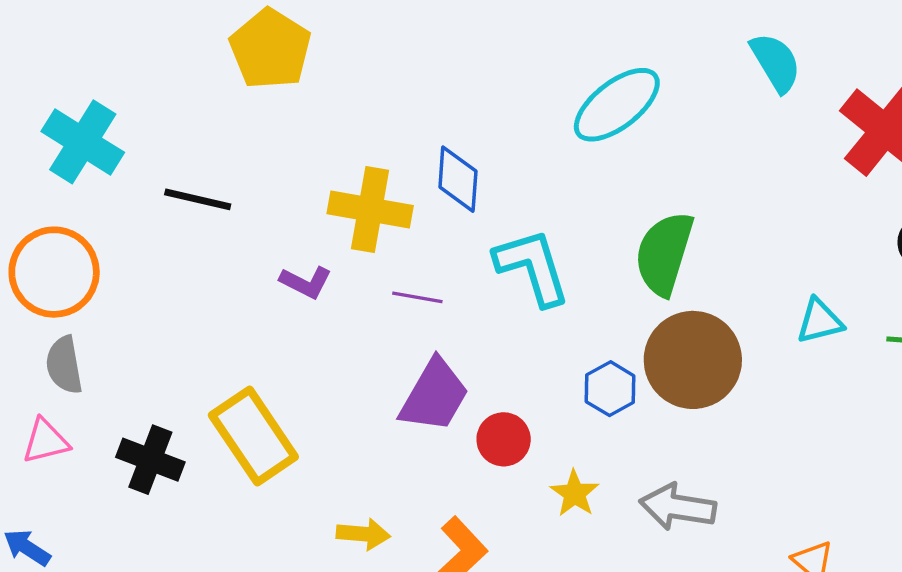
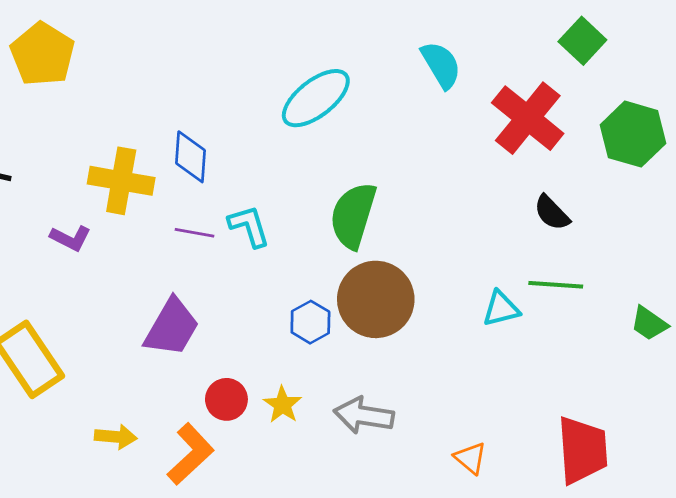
cyan L-shape: (532, 267) -> (249, 226), size x0.7
purple line: (417, 297) -> (194, 233), moved
cyan triangle: (820, 321) -> (501, 309), moved
red circle: (504, 439) -> (226, 399), moved

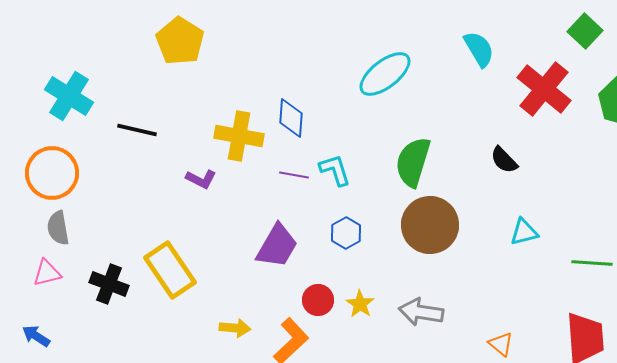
black semicircle: (552, 213) -> (504, 160), moved
green line: (556, 285) -> (592, 263), moved
blue hexagon: (310, 322) -> (346, 233), moved

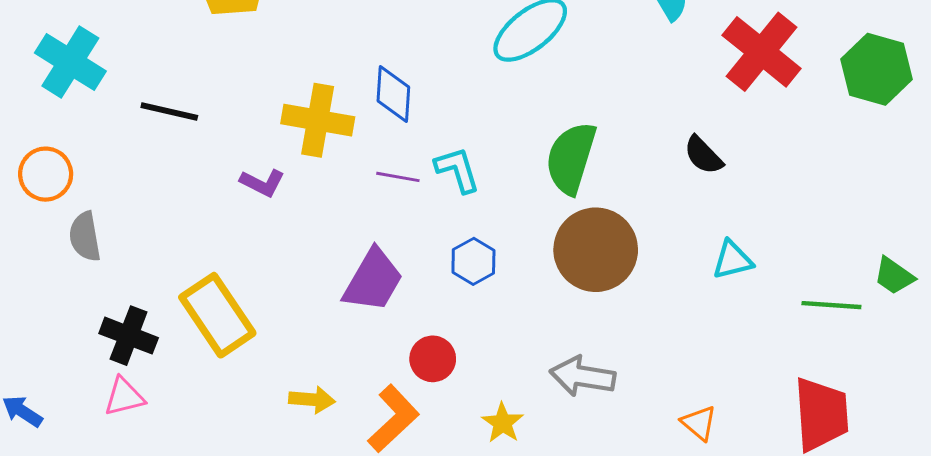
orange circle: (52, 173) -> (46, 174), size x0.7
gray semicircle: (58, 228) -> (85, 237), moved
pink triangle: (47, 273) -> (124, 397), moved
yellow star: (360, 304) -> (503, 423), moved

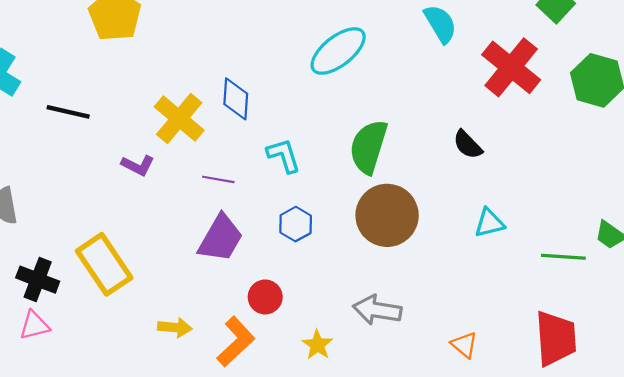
yellow cross: (318, 120) -> (179, 118), turned 30
purple line: (398, 177) -> (218, 179), moved

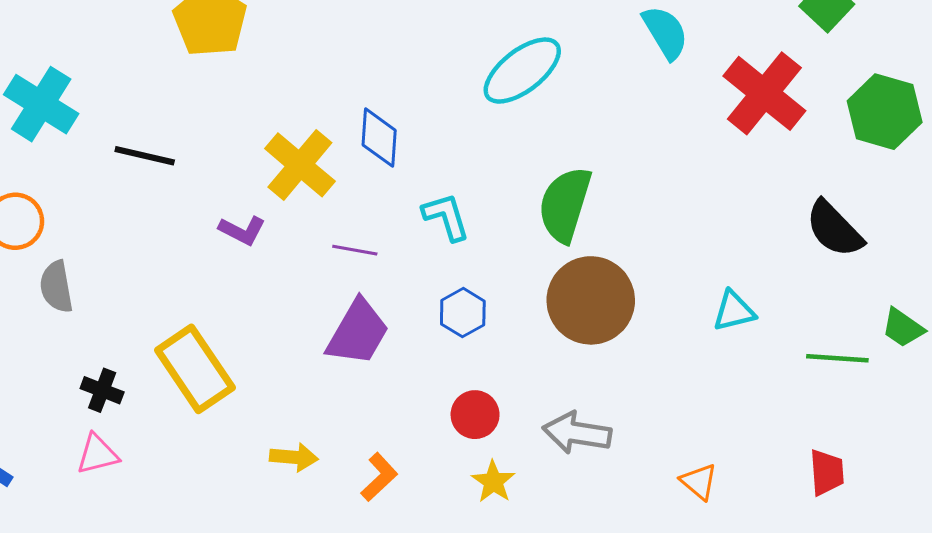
black semicircle: (468, 145) -> (834, 229), moved, size x1.4
black cross: (38, 280) -> (102, 390), size x0.7
red circle: (265, 297) -> (475, 415), moved
red trapezoid: (556, 338) -> (827, 472), size x0.6
orange L-shape: (236, 342) -> (379, 477), size x0.7

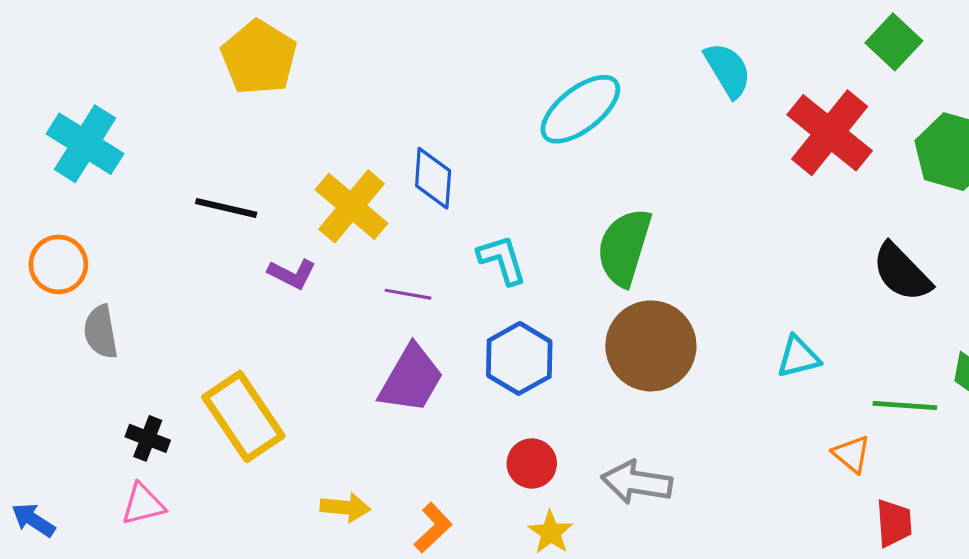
black line: (145, 156) -> (226, 208), moved
blue hexagon: (463, 313) -> (519, 358), size x1.4
orange triangle: (699, 482) -> (852, 454), moved

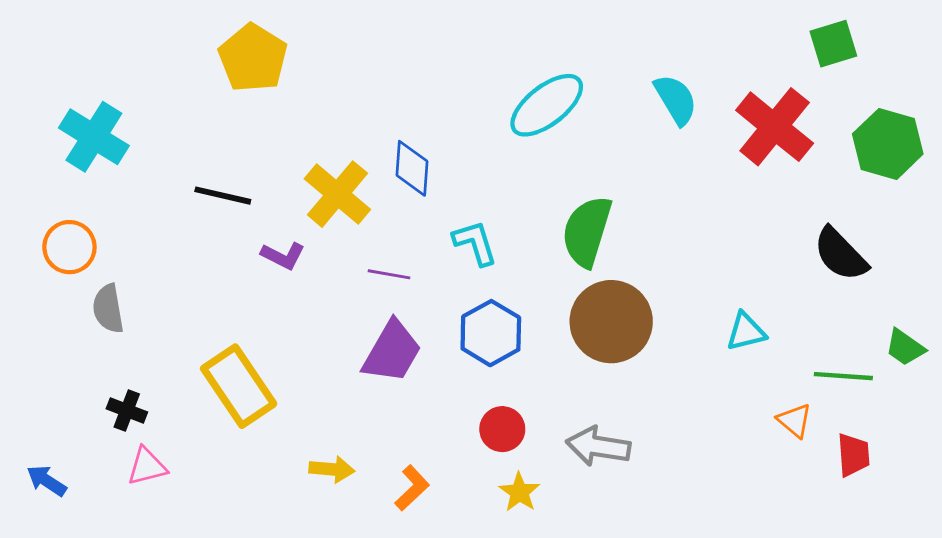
green square: (894, 42) -> (833, 44), turned 30
cyan semicircle: (728, 70) -> (676, 99), moved
black cross: (148, 438) -> (127, 410), moved
red trapezoid: (894, 523) -> (853, 455), moved

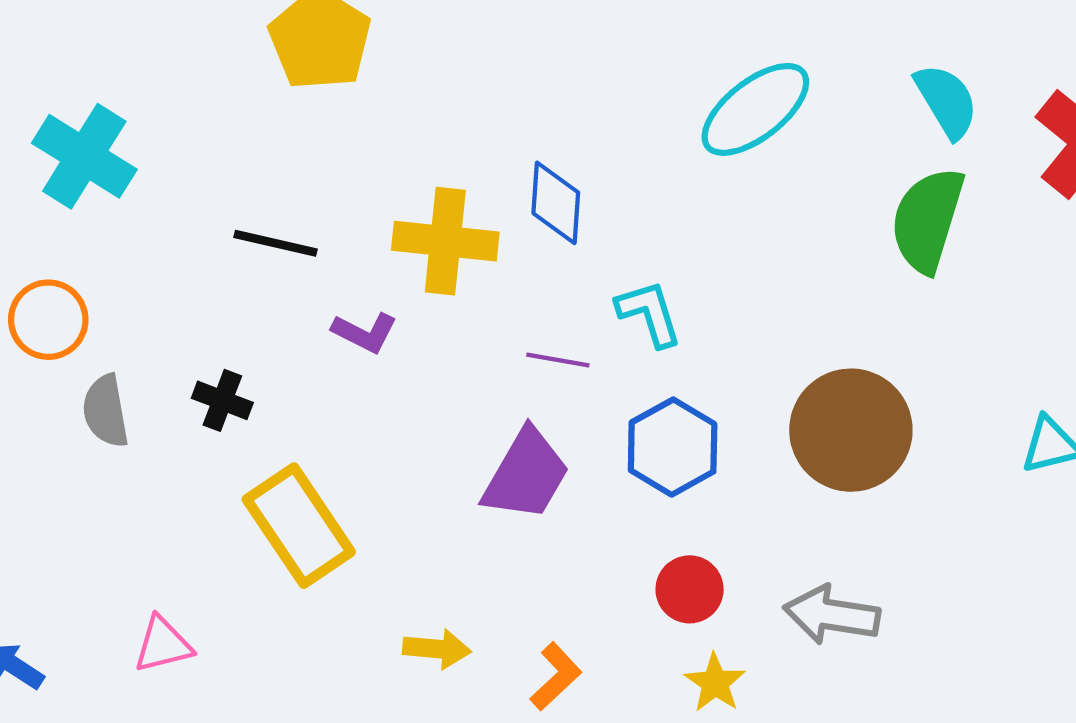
yellow cross: (337, 194) -> (445, 241), turned -34
green semicircle: (587, 231) -> (927, 220), moved
purple line: (389, 274) -> (558, 360), moved
black cross: (127, 410) -> (222, 400), moved

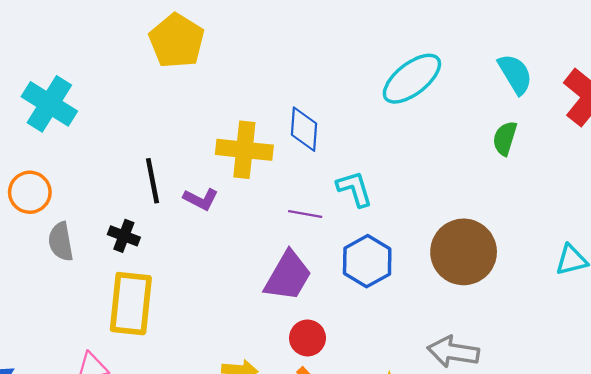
green semicircle: (927, 220) -> (505, 138), size x0.6
black line: (275, 243) -> (153, 181), moved, turned 66
yellow rectangle: (299, 526) -> (131, 304), moved, turned 40
red circle: (690, 589) -> (307, 338), moved

